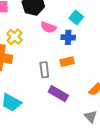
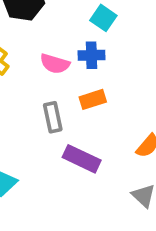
pink semicircle: (48, 27) -> (55, 64), moved

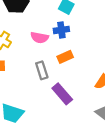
purple rectangle: (82, 159) -> (62, 94), turned 30

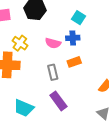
purple rectangle: (62, 94) -> (58, 101), moved

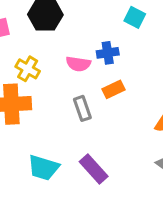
cyan square: (79, 18) -> (135, 17), moved
purple rectangle: (58, 101) -> (94, 169), moved

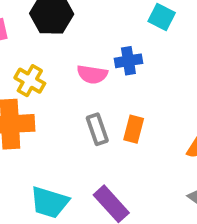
orange rectangle: (114, 89) -> (134, 129), moved, turned -50

